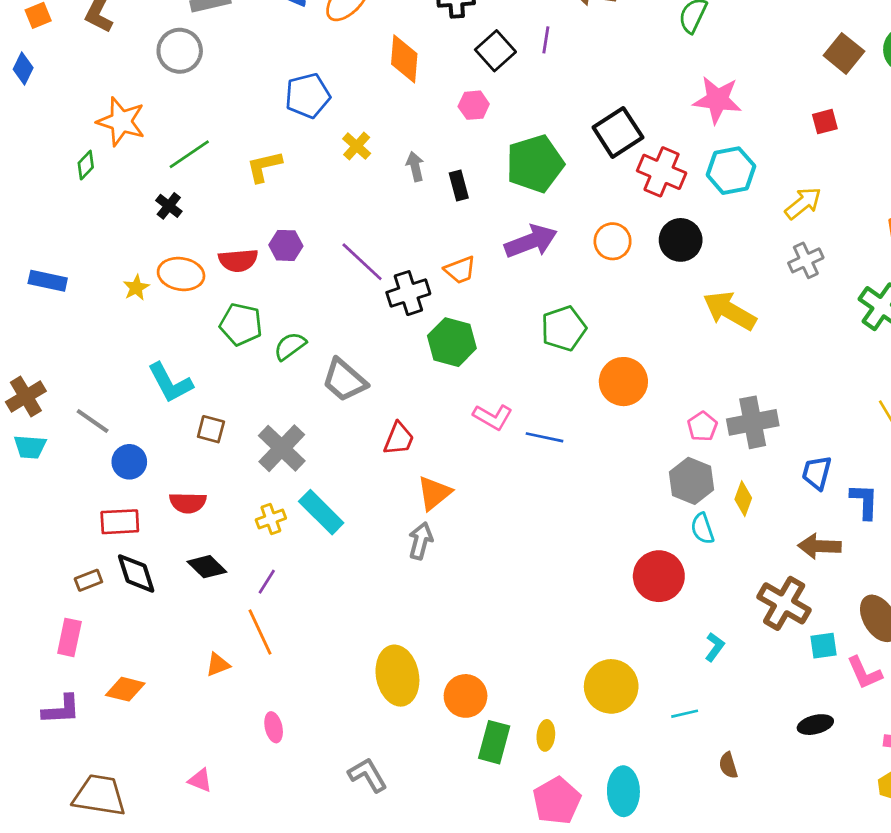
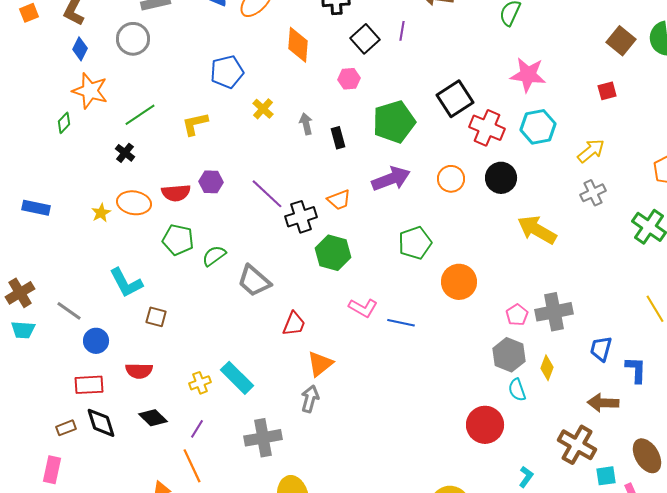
blue diamond: (23, 68) -> (80, 49), moved
gray cross: (282, 448) -> (263, 438), moved, turned 36

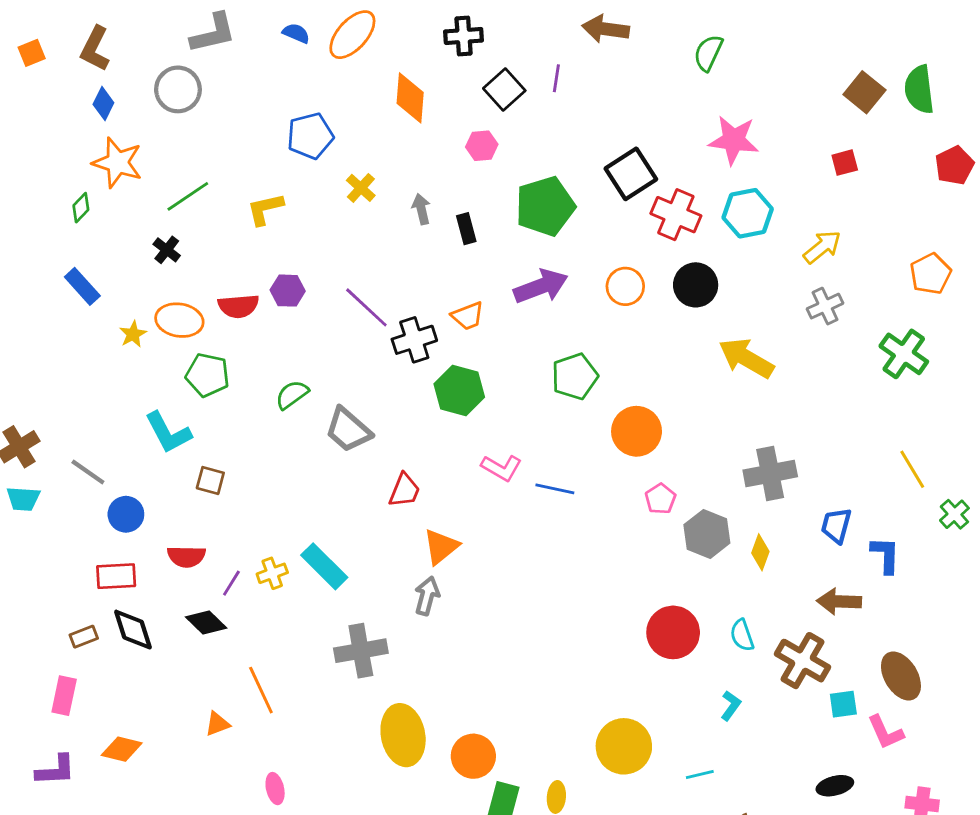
blue rectangle: (36, 208) -> (82, 286), moved, turned 36
green pentagon: (178, 240) -> (208, 375), moved
pink pentagon: (517, 315) -> (660, 499), moved
cyan semicircle: (517, 390) -> (742, 635), moved
purple line: (197, 429) -> (231, 583), moved

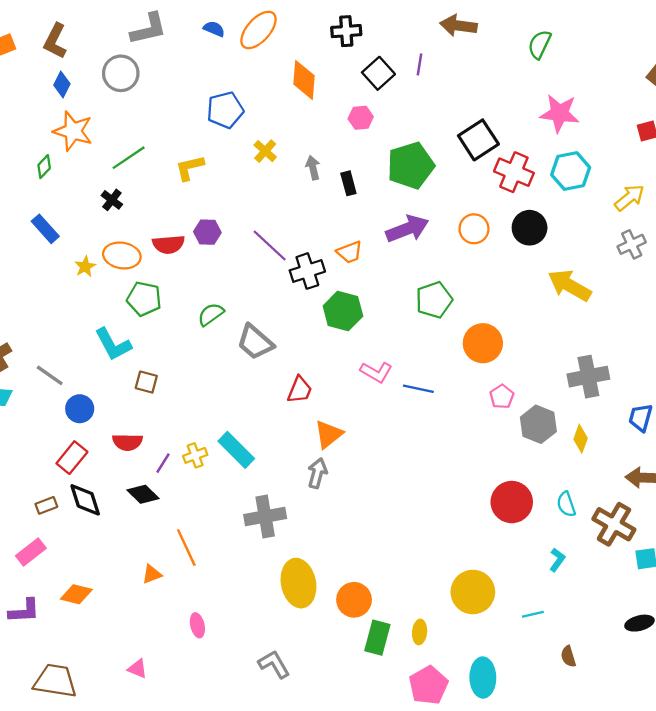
red rectangle: (116, 576) -> (72, 458), turned -48
pink rectangle: (64, 696) -> (31, 552), turned 40

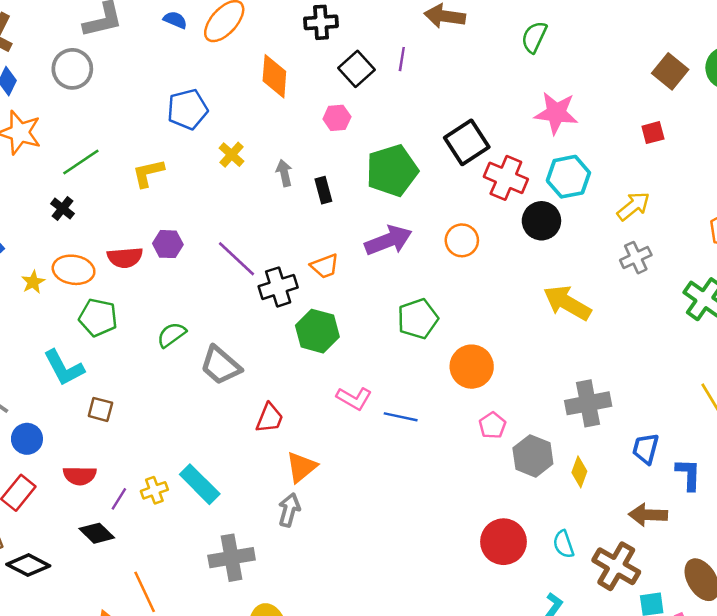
black circle: (530, 228) -> (541, 221), moved
black diamond: (85, 500) -> (28, 565), moved, turned -45

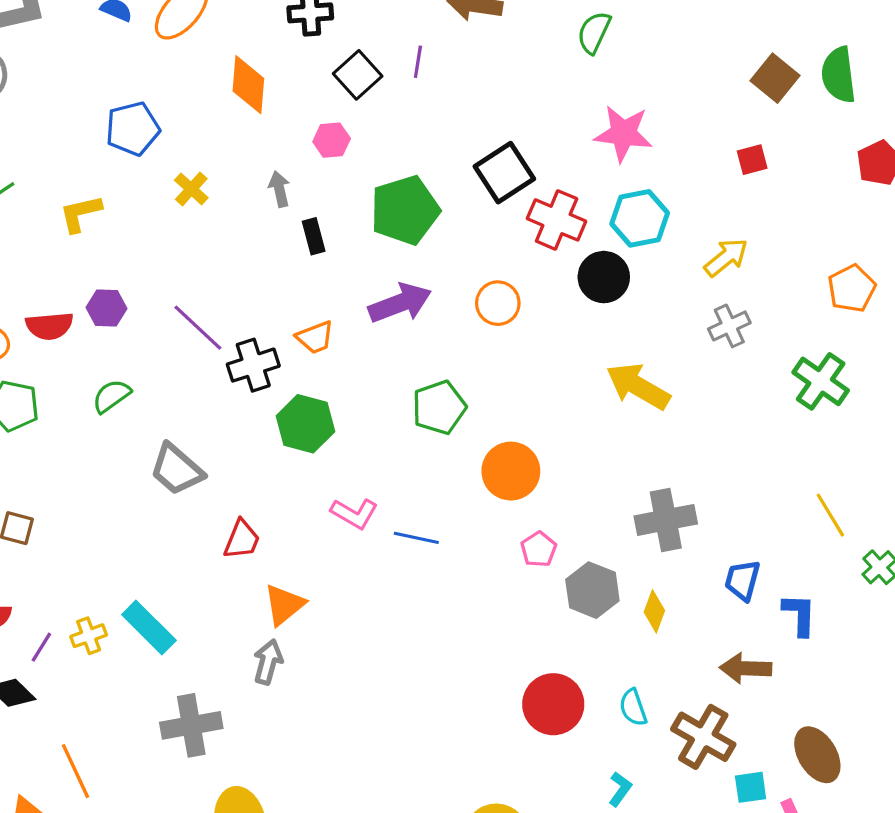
gray arrow: (284, 173) -> (279, 189), moved
green semicircle: (172, 335) -> (111, 396), moved

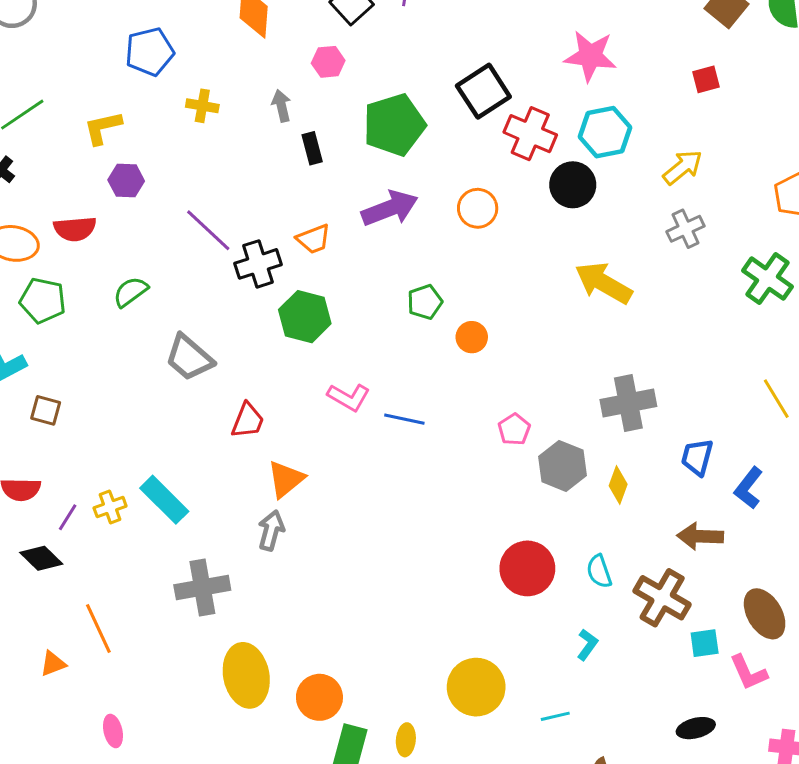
yellow cross: (191, 189) -> (202, 106), turned -32
purple hexagon: (107, 308) -> (126, 180), moved
green pentagon: (439, 407) -> (425, 302), size x0.7
orange circle: (511, 471) -> (472, 337), moved, size x0.6
blue L-shape: (799, 615) -> (748, 488), turned -144

